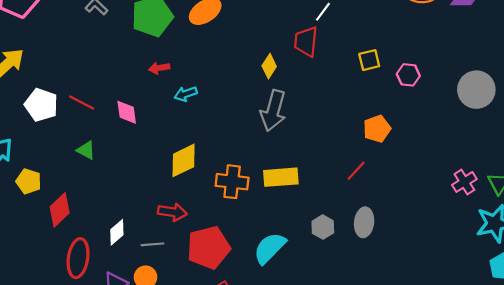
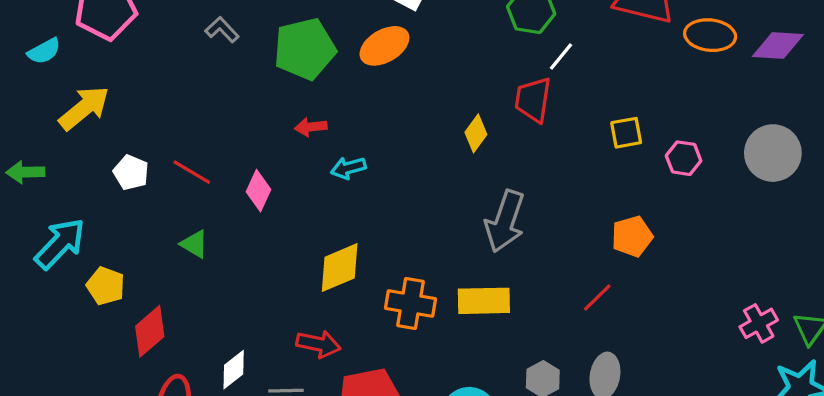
gray circle: (476, 90) -> (773, 153), moved
white pentagon: (41, 105) -> (131, 172), size x0.7
gray arrow: (273, 111) -> (505, 221), moved
pink diamond: (127, 112) -> (258, 191), turned 30

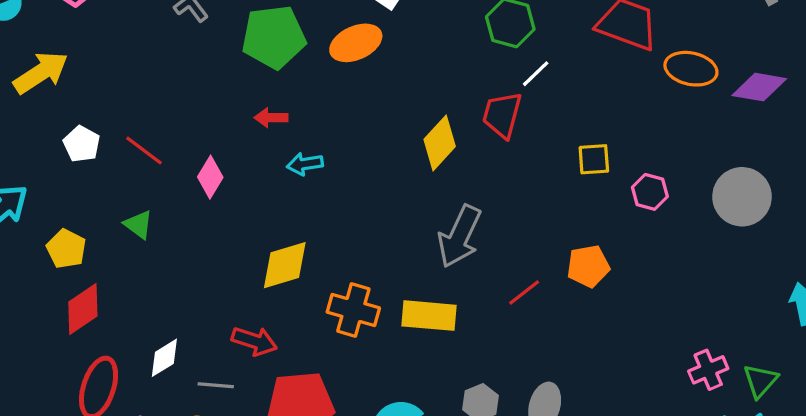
yellow diamond: (476, 133) -> (440, 143), size x1.4
yellow pentagon: (106, 286) -> (66, 249), moved
red line: (597, 298) -> (524, 293), moved

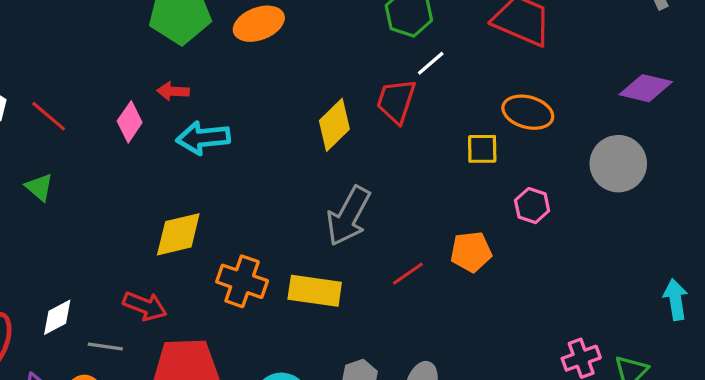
orange ellipse: (691, 69) -> (528, 112), moved
cyan arrow: (305, 164) -> (203, 138), size x1.5
pink diamond: (210, 177) -> (130, 122), moved
pink hexagon: (650, 192) -> (532, 206), moved
gray circle: (742, 197) -> (618, 164), moved

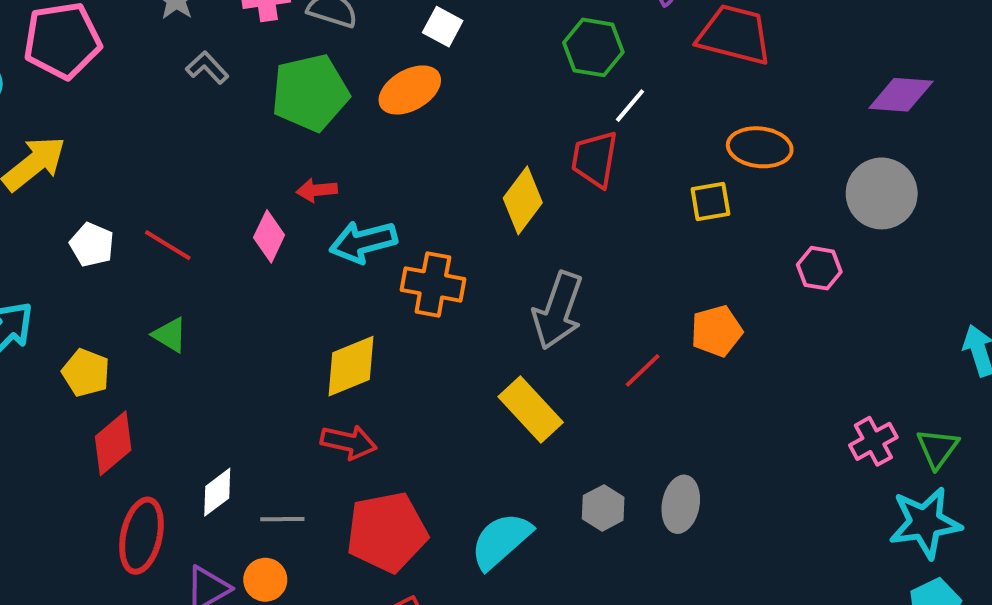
pink hexagon: (532, 206) -> (819, 268), moved
orange cross: (242, 281) -> (433, 284), moved
yellow rectangle: (315, 291) -> (531, 410), turned 48
red arrow: (145, 306) -> (349, 442), moved

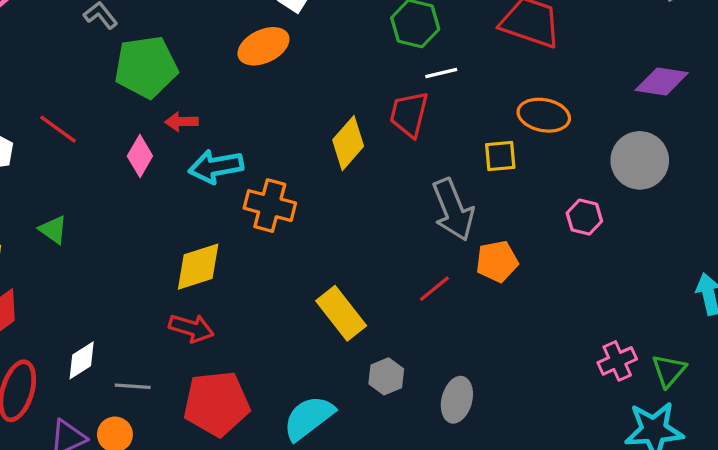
green pentagon: (310, 93) -> (146, 67), moved
white line: (630, 106) -> (441, 73), turned 32
red line: (168, 245) -> (58, 129), moved
gray arrow: (558, 310) -> (453, 210), moved, turned -46
gray hexagon: (603, 508) -> (386, 376), moved

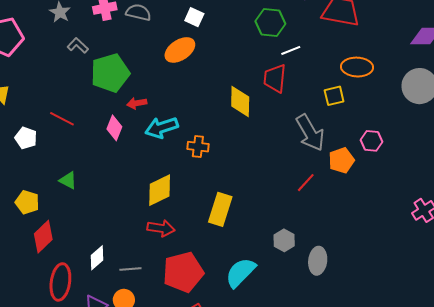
yellow diamond: (348, 143) -> (240, 101), turned -32
orange cross: (270, 206) -> (198, 147), size x0.7
pink hexagon: (584, 217) -> (371, 141), moved
yellow rectangle: (341, 313) -> (220, 209), moved, turned 64
gray ellipse: (457, 400) -> (318, 261), moved

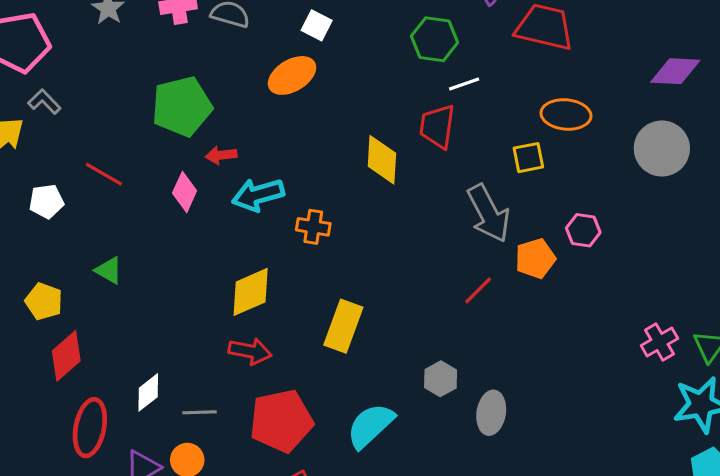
gray L-shape: (78, 45) -> (44, 102), moved
white pentagon: (26, 138) -> (46, 201), turned -30

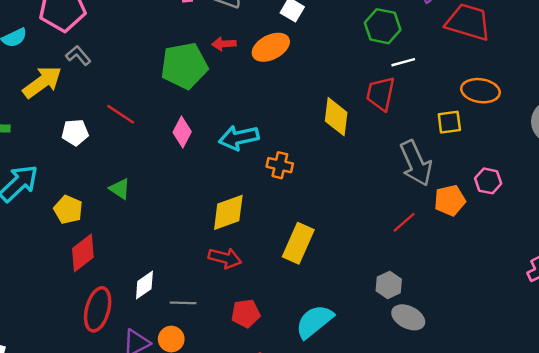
red arrow: (221, 155) -> (224, 44), moved
gray hexagon: (441, 379) -> (389, 285), moved
gray ellipse: (491, 413) -> (408, 317), turned -76
red pentagon: (281, 421) -> (246, 313), size x0.6

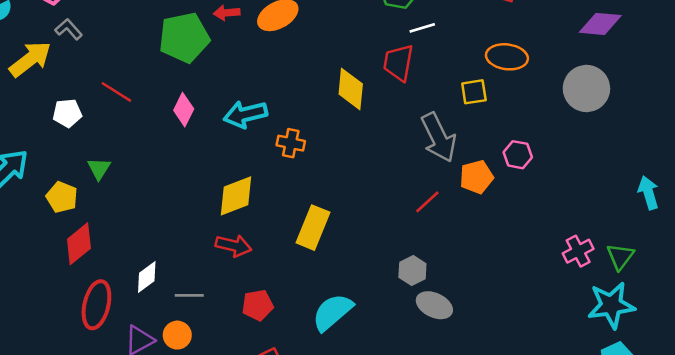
green triangle: (120, 189) -> (99, 168), moved, turned 30

